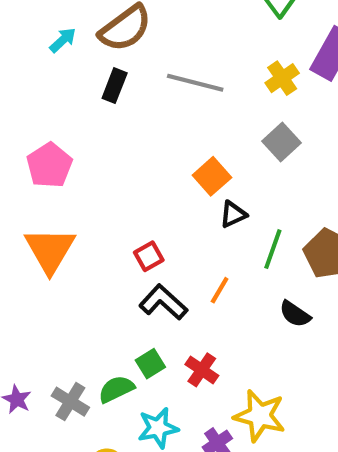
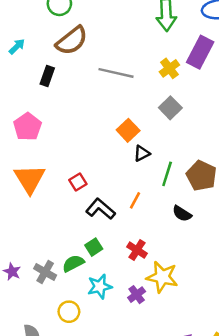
cyan arrow: (63, 40) -> (17, 46), moved
black rectangle: (115, 86) -> (47, 76), moved
red square: (149, 256) -> (78, 182), moved
red cross: (202, 370) -> (137, 250), moved

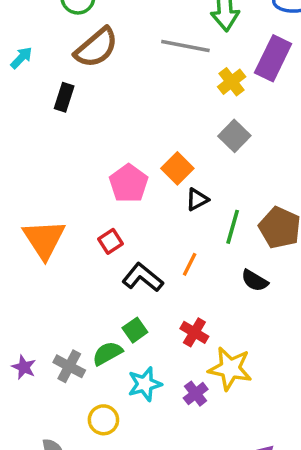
gray line: (116, 73) -> (185, 46), moved
pink pentagon: (28, 127) -> (129, 183), moved

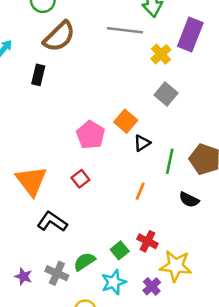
black L-shape: (143, 277) -> (52, 222), moved
green square: (135, 330) -> (120, 250), moved

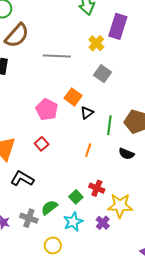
gray line: (125, 30) -> (57, 56), moved

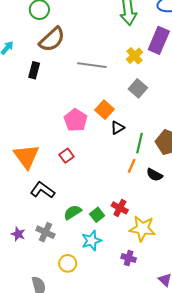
orange line: (88, 150) -> (132, 166), moved
green semicircle: (49, 207) -> (73, 212), moved
purple cross: (103, 223) -> (129, 258), moved, turned -32

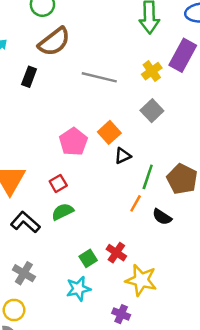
green semicircle: (73, 212) -> (63, 212), moved
yellow circle: (68, 263) -> (14, 310), moved

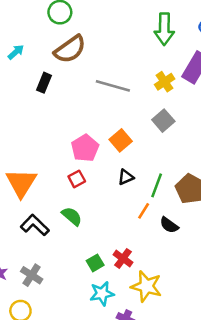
black triangle: (123, 156) -> (126, 177), moved
red square: (58, 183) -> (77, 179), moved
green semicircle: (63, 212) -> (72, 216), turned 65
cyan star: (78, 289) -> (102, 294), moved

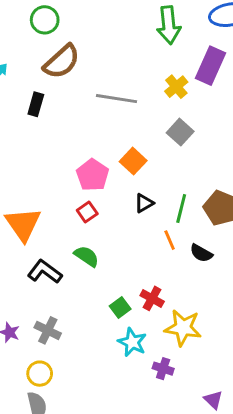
orange line: (144, 211) -> (170, 240), turned -48
cyan star: (102, 294) -> (132, 342), turned -30

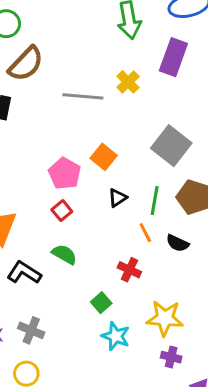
yellow cross: (176, 87) -> (128, 82), moved
gray square: (180, 132) -> (171, 146), moved, size x1.5
red cross: (152, 298) -> (129, 270), moved
purple cross: (163, 369) -> (171, 357), moved

